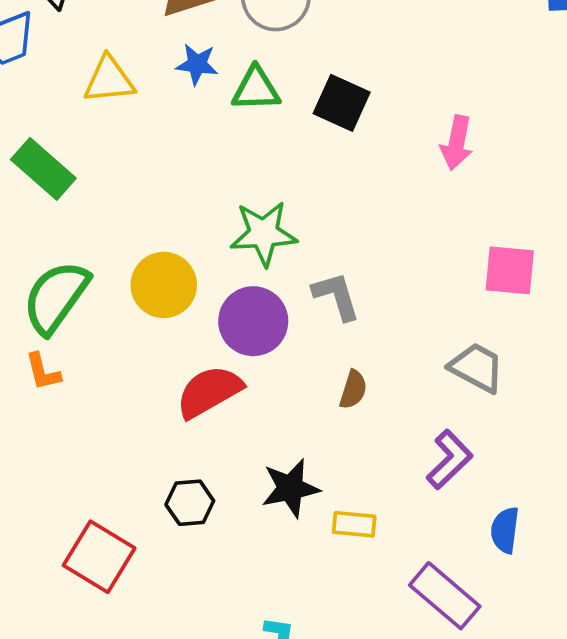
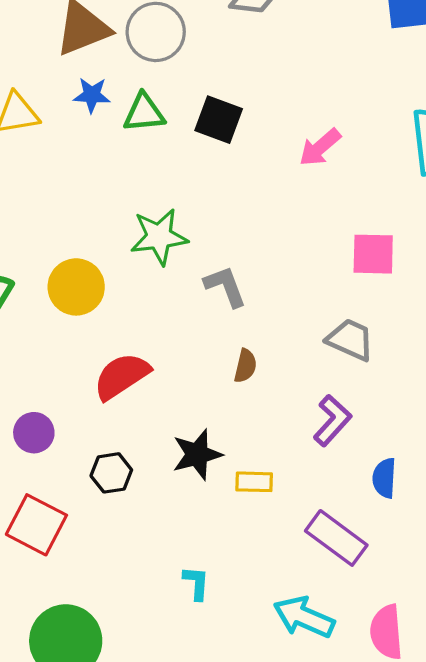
pink arrow: (457, 143) -> (320, 147), turned 42
purple circle: (253, 321) -> (34, 433), moved, size x0.7

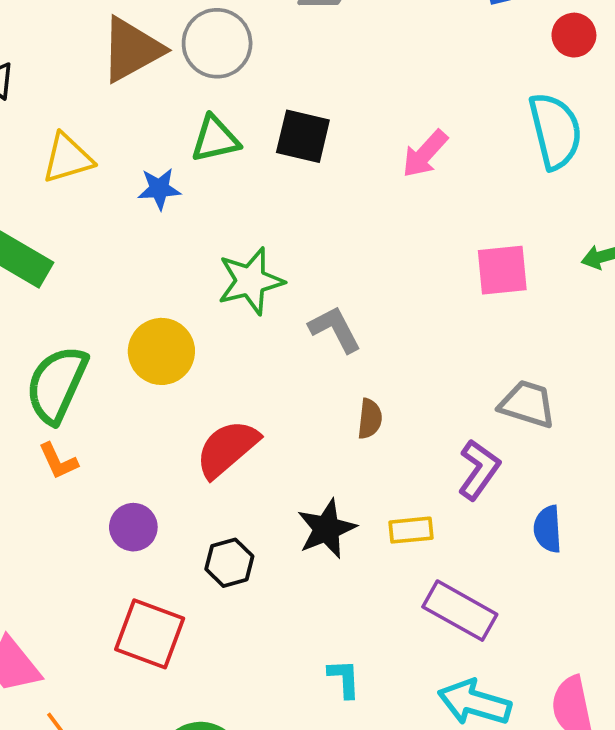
blue star: (92, 95) -> (159, 189), moved
gray trapezoid: (350, 340) -> (527, 404), moved
yellow rectangle: (254, 482) -> (411, 530), moved
purple rectangle: (336, 538) -> (460, 611), moved

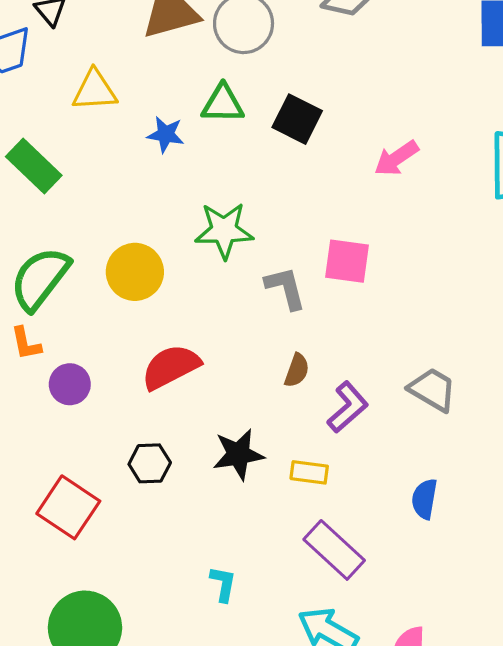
pink square: (502, 270) -> (347, 261), moved
purple L-shape: (479, 470) -> (348, 407), moved
purple circle: (133, 527) -> (70, 384), moved

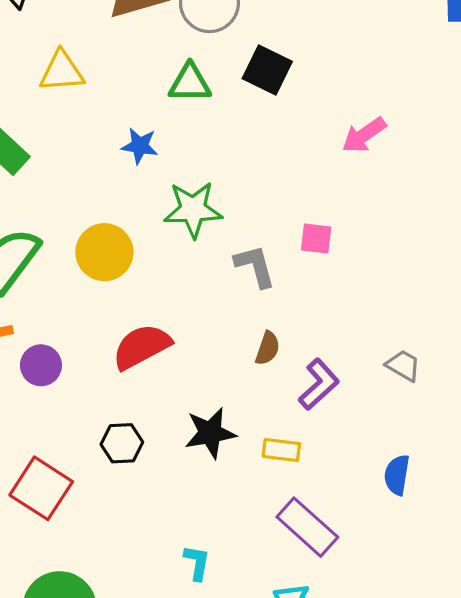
black square: (297, 119) -> (267, 70), moved
blue star: (166, 134) -> (140, 146), moved
pink square: (347, 261) -> (316, 238), size x0.7
gray trapezoid: (432, 390) -> (403, 366), size x0.7

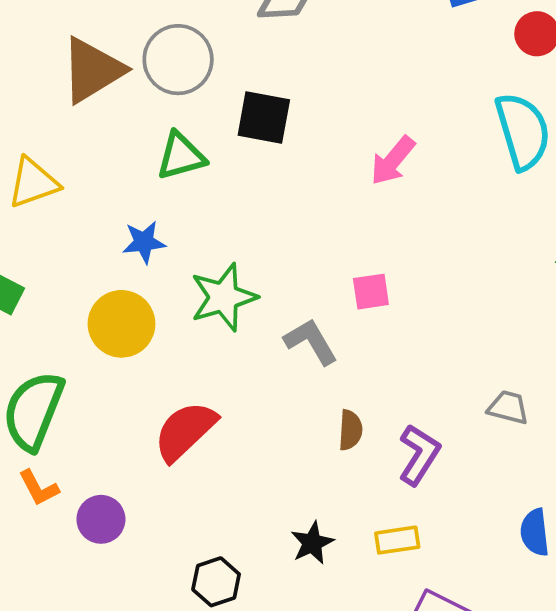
yellow circle: (104, 252) -> (121, 324), moved
red semicircle: (142, 347) -> (185, 431), moved
black star: (210, 433) -> (312, 543), size x0.7

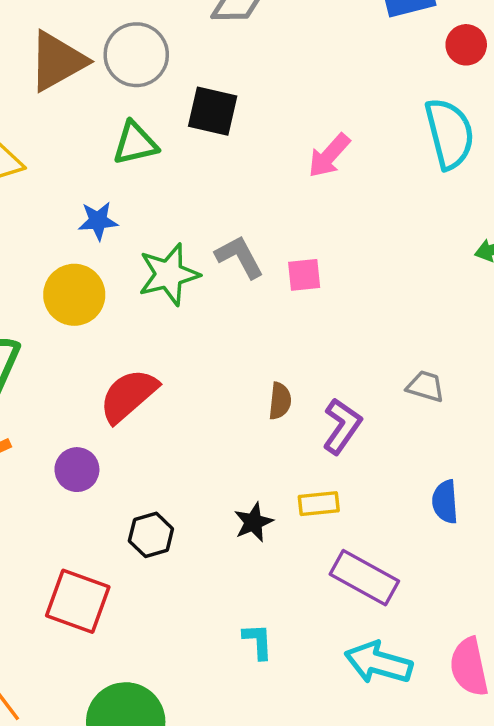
gray L-shape: (311, 342) -> (239, 257), moved
purple circle: (101, 519) -> (77, 470), moved
black star: (312, 543) -> (253, 522), moved

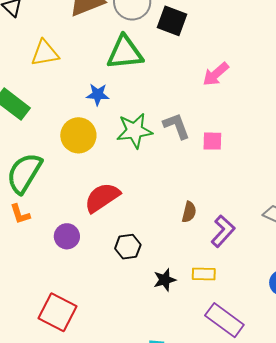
black square: (213, 111) -> (172, 21), moved
green triangle: (135, 143) -> (125, 53), size x1.4
pink arrow: (329, 156) -> (216, 74), moved
black hexagon: (151, 535) -> (128, 247), moved

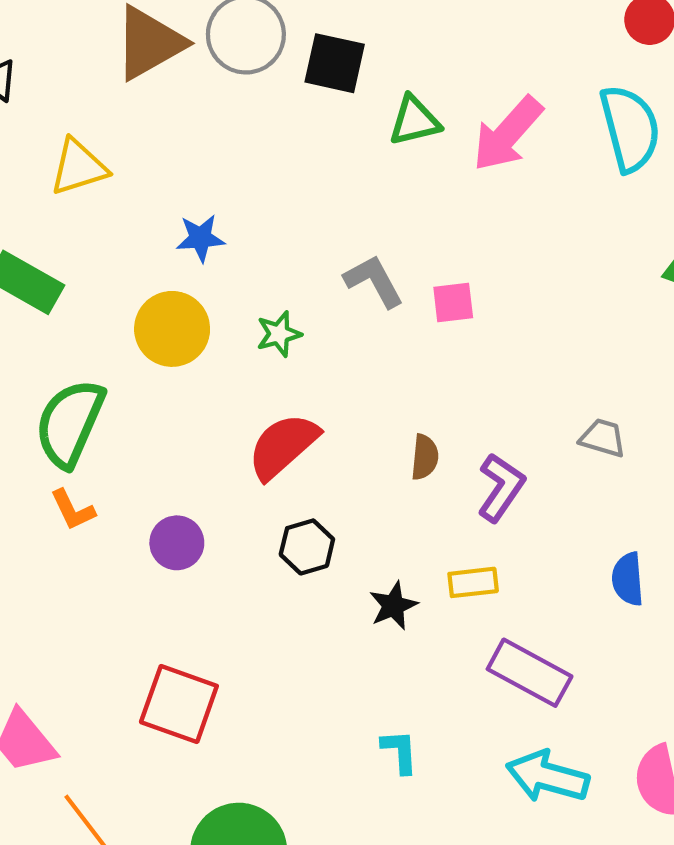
green triangle: (125, 53) -> (414, 121), moved, size x0.7
pink arrow: (216, 74) -> (508, 134), moved, size x1.4
green star: (134, 131) -> (279, 334), moved, size x0.6
red semicircle: (102, 197) -> (283, 446), moved

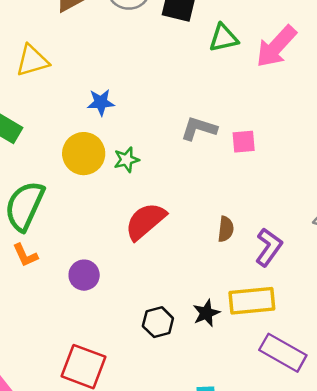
gray L-shape: (374, 281) -> (199, 129), turned -45
green star: (279, 334) -> (126, 160), moved
black hexagon: (307, 547) -> (158, 322), moved
yellow rectangle: (473, 582) -> (252, 301), size x1.6

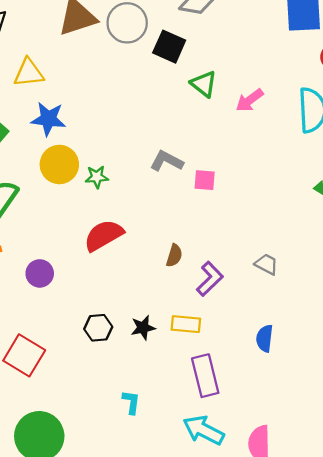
green triangle: (224, 38) -> (204, 84), turned 40
pink arrow: (276, 46) -> (250, 100), size x0.7
blue star: (101, 102) -> (48, 119), moved, size x1.4
yellow rectangle: (252, 301) -> (186, 324), size x0.7
purple rectangle: (283, 353) -> (205, 376), turned 36

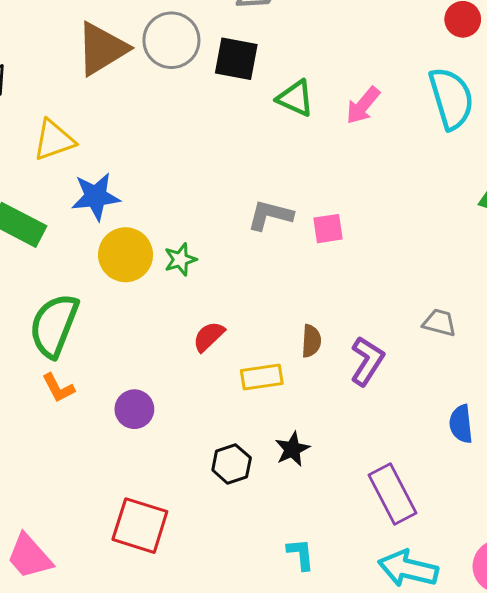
red semicircle: (104, 235) -> (209, 337), size x0.6
yellow rectangle: (186, 324) -> (262, 377), moved

